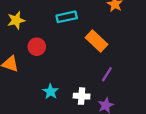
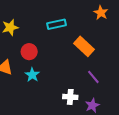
purple line: (107, 74) -> (93, 77), turned -72
cyan star: (51, 92) -> (32, 75), moved

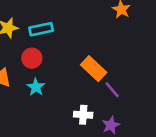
cyan rectangle: (57, 24) -> (41, 29), moved
orange rectangle: (84, 46) -> (94, 69), moved

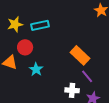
red circle: (32, 58) -> (25, 47), moved
purple line: (112, 90) -> (87, 76), moved

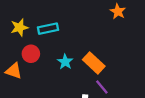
cyan star: (36, 69) -> (65, 62), moved

